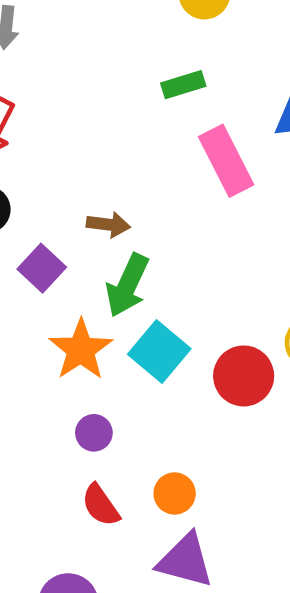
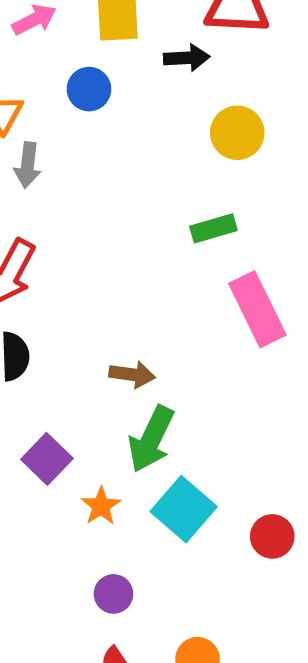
purple square: (42, 268) -> (47, 459), moved
orange star: (81, 350) -> (101, 506), size x0.6
red circle: (244, 376) -> (272, 536), size x0.7

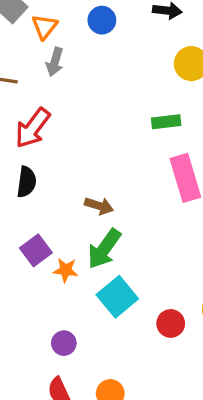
orange star: (101, 506) -> (66, 270), moved, turned 30

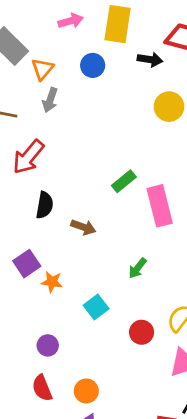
green rectangle: (166, 122) -> (124, 181), moved, turned -35
black semicircle: (26, 182) -> (45, 205), moved
green arrow: (104, 249) -> (137, 268), moved, size x0.6
cyan square: (117, 297) -> (96, 307), size x0.7

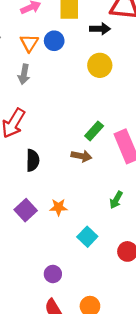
orange triangle: (42, 69) -> (29, 43), moved
yellow circle: (169, 107) -> (100, 65), moved
brown arrow: (83, 227) -> (81, 156), moved
orange star: (52, 282) -> (58, 207), moved

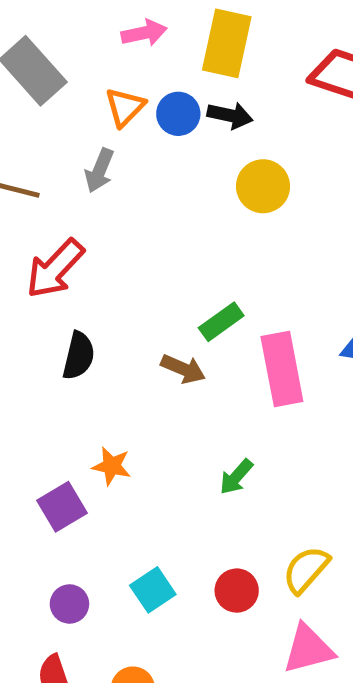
black arrow: (100, 29) -> (230, 115), moved
purple square: (26, 210) -> (62, 507), moved
cyan square: (87, 237) -> (153, 590), moved

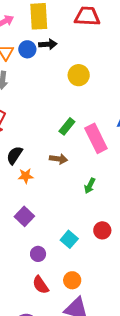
yellow circle: (263, 186) -> (79, 75), moved
black semicircle: (79, 356) -> (15, 155), turned -144
brown arrow: (183, 369) -> (59, 159), moved
orange star: (112, 466) -> (26, 176), moved

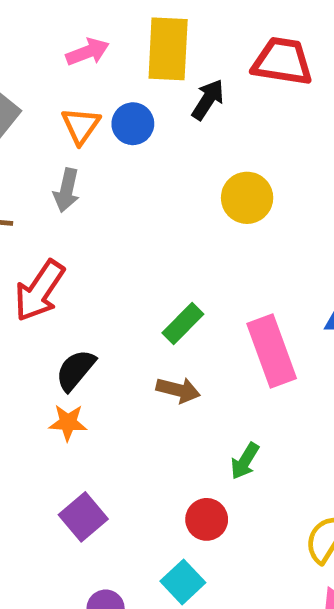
black arrow: (48, 44) -> (208, 100), moved, turned -60
green rectangle: (67, 126) -> (183, 323), moved
orange star: (26, 176) -> (68, 423), moved
red circle: (102, 230) -> (207, 519), moved

